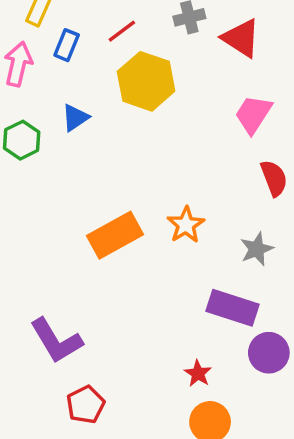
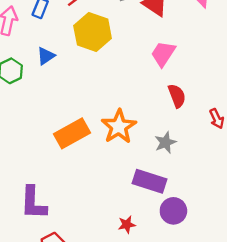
orange star: (186, 225) -> (119, 127), size x1.4
purple L-shape: (56, 341) -> (33, 203), turned 33
red star: (198, 373) -> (127, 225), turned 30

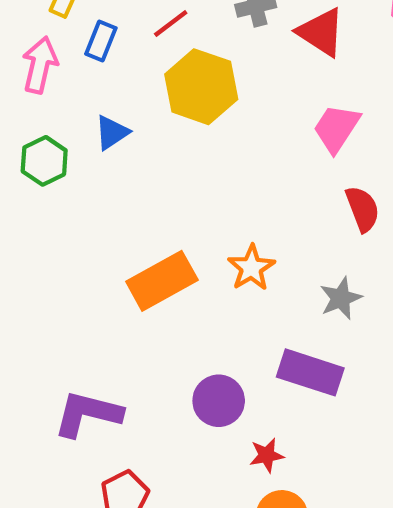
orange star: (119, 127) -> (251, 268), size x0.7
purple L-shape: (33, 203) -> (88, 414), turned 102
purple circle: (173, 211) -> (219, 401), moved

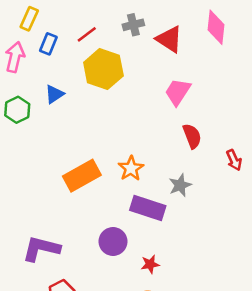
purple rectangle: (310, 372) -> (148, 208), moved
red star: (267, 455) -> (150, 264), moved

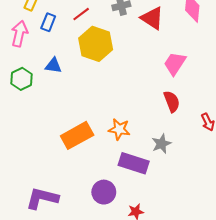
pink trapezoid: (178, 92) -> (175, 63), moved
blue triangle: (54, 94) -> (53, 65), turned 42
orange star: (131, 168) -> (119, 129), turned -30

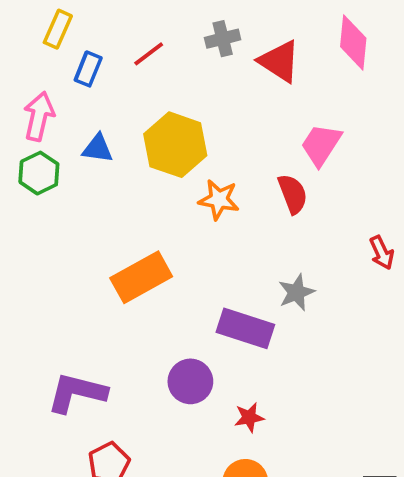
pink arrow: (19, 34) -> (39, 116), moved
yellow hexagon: (96, 44) -> (175, 145), moved
red semicircle: (172, 101) -> (293, 194), moved
orange star: (119, 129) -> (219, 200), moved

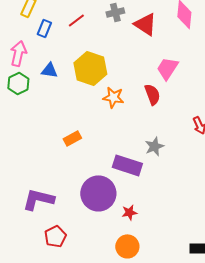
orange rectangle: (141, 277) -> (72, 138), size x0.6
purple circle: (190, 381) -> (98, 193), size x1.5

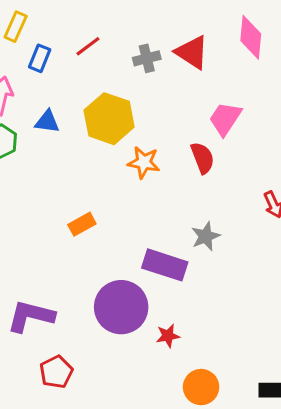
gray cross: (115, 12) -> (147, 58), moved
orange circle: (127, 246) -> (201, 387), moved

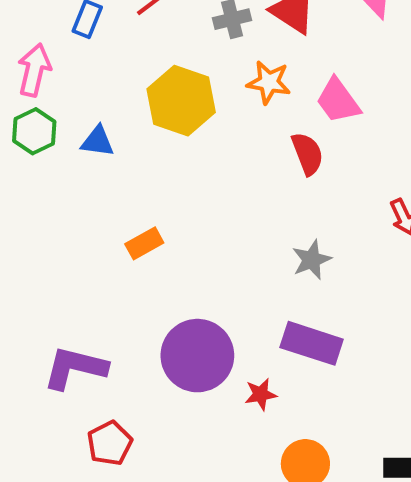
pink trapezoid: (225, 119) -> (338, 101), turned -69
blue triangle: (47, 122) -> (97, 141), moved
orange star: (144, 162) -> (269, 82), moved
purple rectangle: (165, 265) -> (312, 343), moved

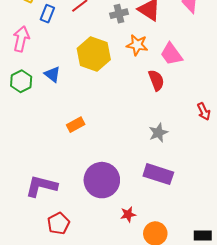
green hexagon: (34, 131) -> (21, 81), moved
blue triangle: (97, 141) -> (52, 74), turned 30
red star: (261, 394) -> (128, 214), moved

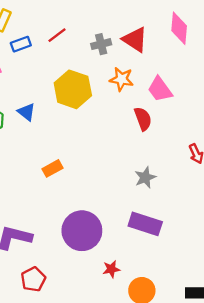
blue rectangle: (47, 14) -> (21, 44), turned 48

